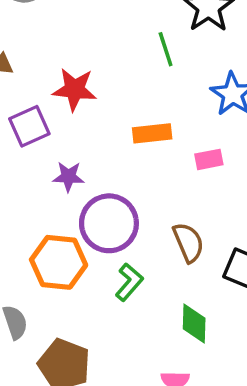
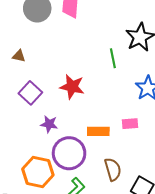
red star: (75, 89) -> (72, 87), moved
purple square: (29, 126) -> (30, 93), turned -30
orange rectangle: (152, 133) -> (98, 131), moved

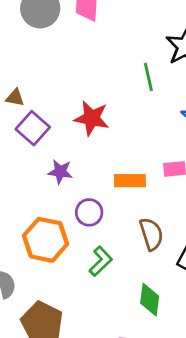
brown triangle: (19, 56) -> (15, 98), moved
purple circle: (69, 153) -> (89, 212), size x0.6

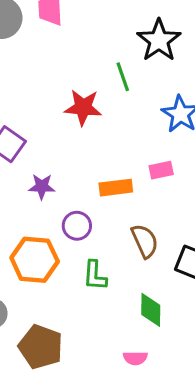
red star: (92, 118) -> (83, 107), moved
green L-shape: (101, 261) -> (95, 276), turned 144

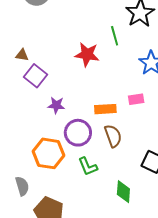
purple circle: (77, 226) -> (78, 133), size x1.4
brown semicircle: (145, 241) -> (113, 136), moved
green L-shape: (95, 276) -> (88, 166), turned -30

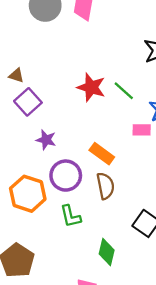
green line: (115, 36) -> (124, 91), moved, turned -42
pink rectangle: (136, 99) -> (142, 130), moved
orange rectangle: (105, 109) -> (102, 154), turned 30

